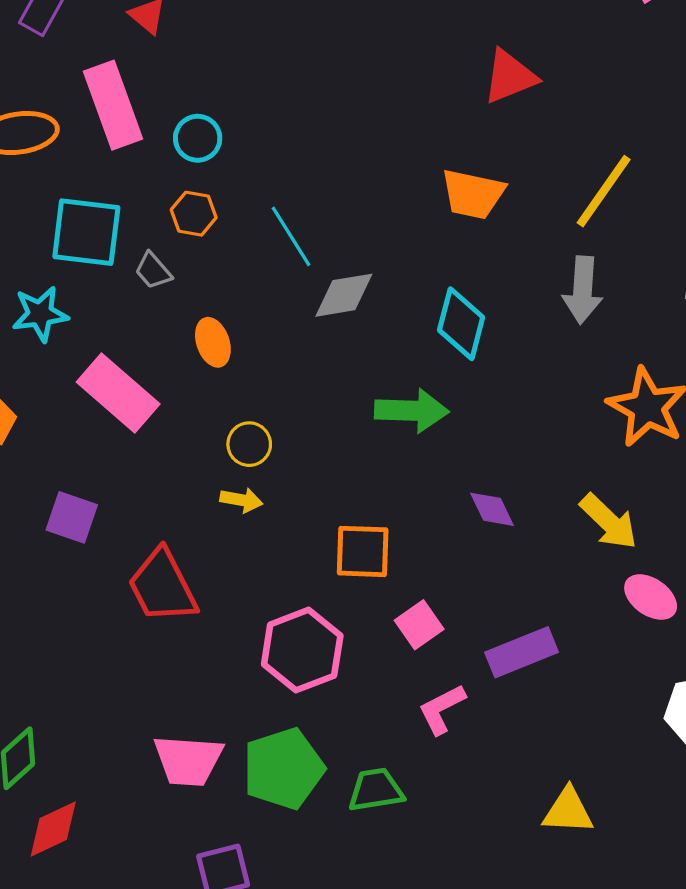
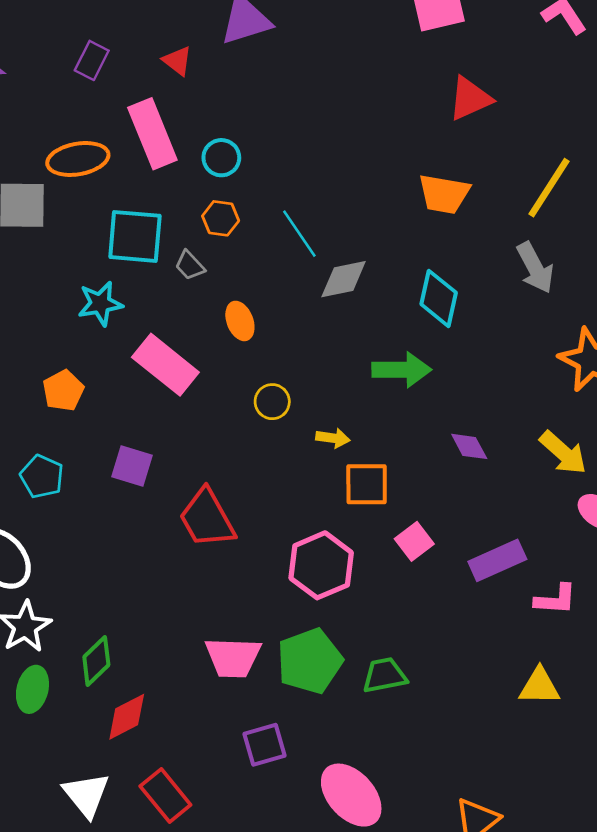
gray arrow: (583, 290) -> (535, 268), turned -30
yellow arrow: (241, 500) -> (333, 438), moved
pink L-shape: (442, 709) -> (556, 600), moved, turned -147

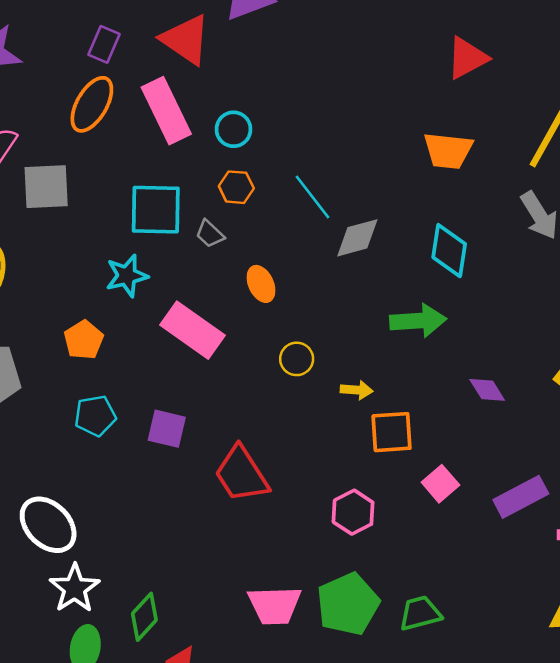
red triangle: (177, 61) -> (186, 39), size x1.8
orange ellipse: (78, 159) -> (92, 104), moved, turned -46
orange pentagon: (63, 391) -> (84, 340), moved
cyan pentagon: (42, 477) -> (95, 416), moved, turned -30
pink hexagon: (321, 565) -> (353, 512), size x0.7

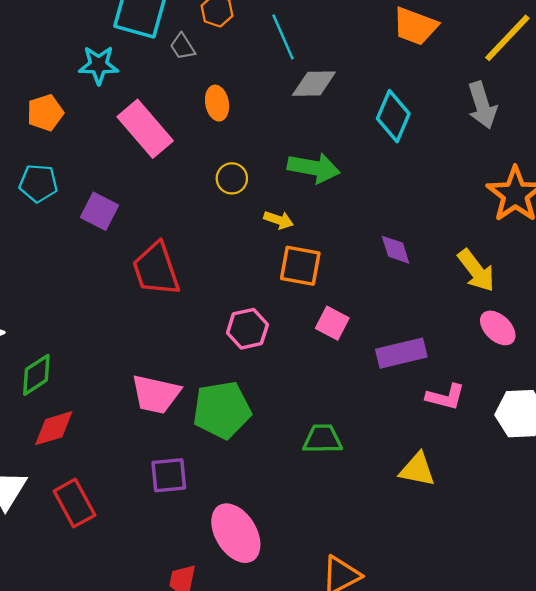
green arrow: (418, 321) -> (314, 168), moved
pink square: (440, 484) -> (332, 323), turned -36
green trapezoid: (420, 613) -> (323, 439), moved

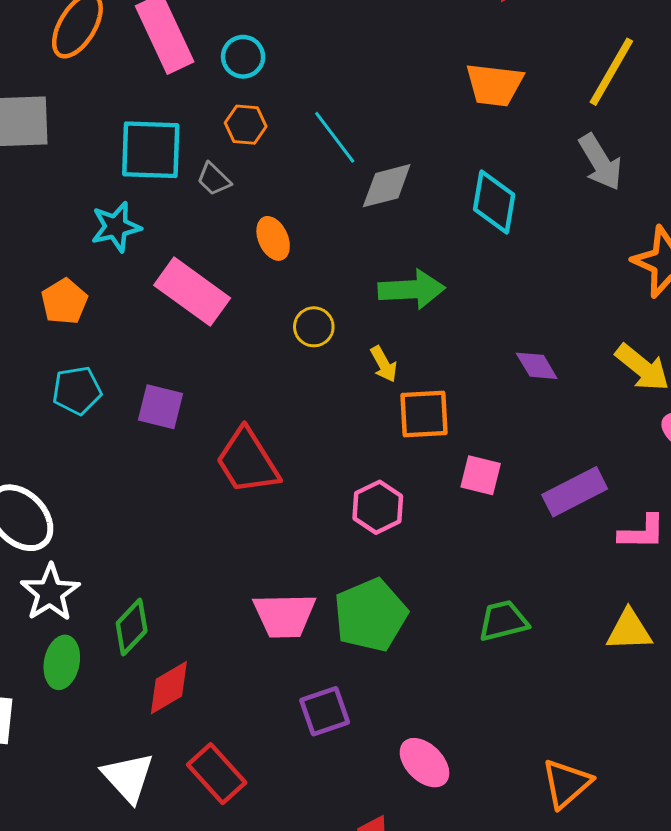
yellow arrow: (279, 220) -> (384, 364), turned 56
pink ellipse: (236, 533) -> (424, 763), size x0.7

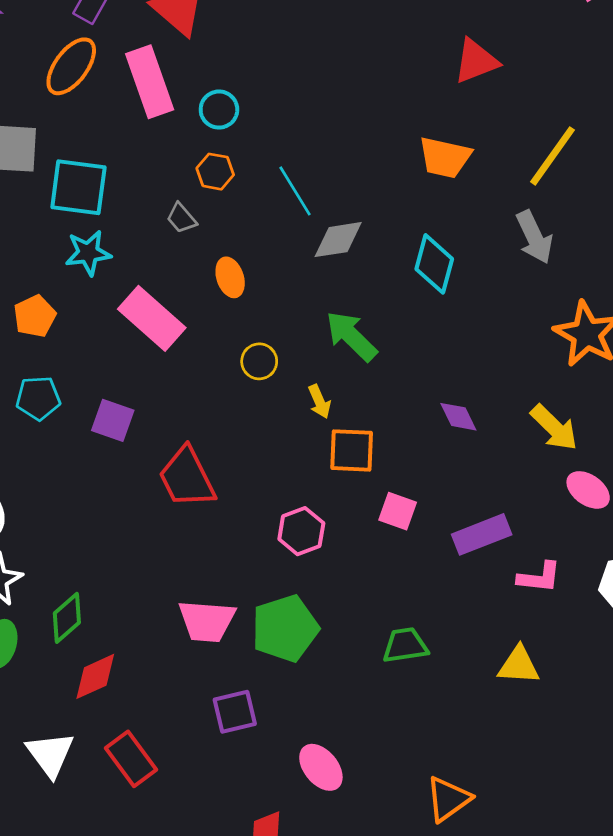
cyan square: (151, 150) -> (78, 187), moved
green arrow: (412, 289) -> (351, 336), turned -138

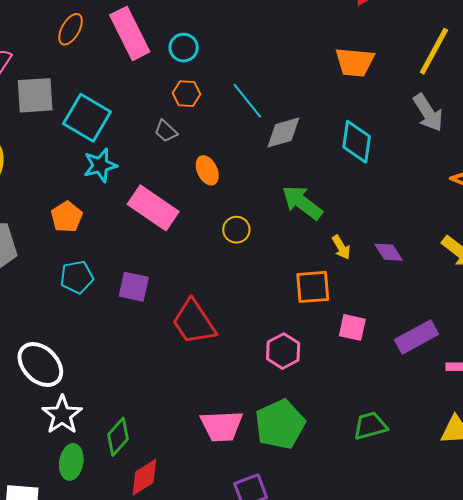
orange ellipse: (71, 66) -> (71, 29), size x0.7
cyan square: (78, 187) -> (87, 118), turned 30
yellow arrow: (319, 401) -> (341, 247), moved

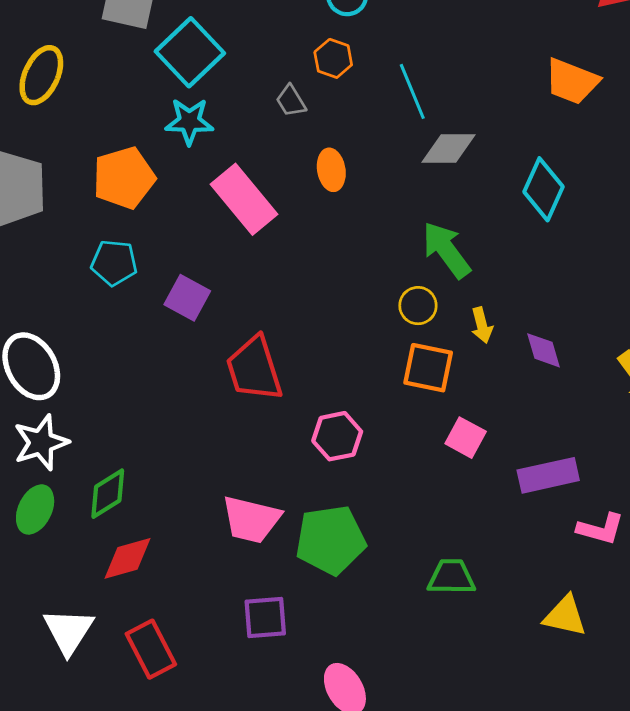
orange pentagon: (67, 217) -> (124, 178), size x1.4
yellow circle: (236, 230) -> (418, 306), moved
pink hexagon: (283, 351) -> (337, 436), moved

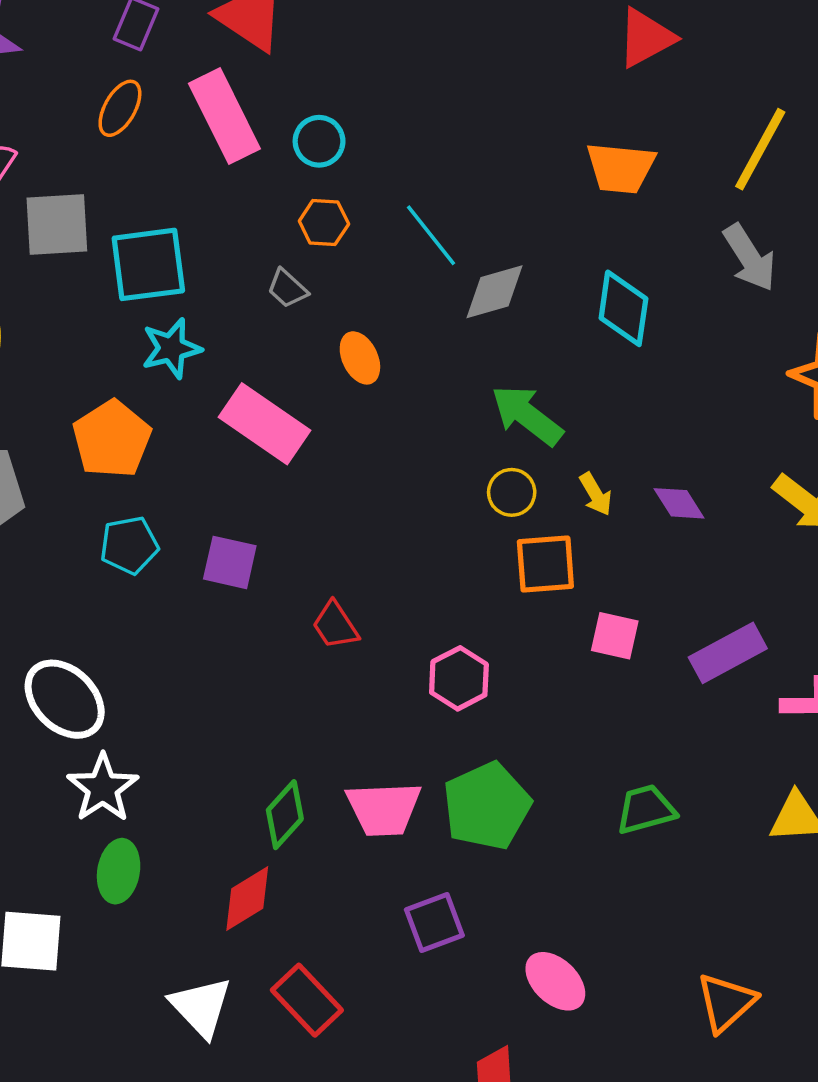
cyan square: (190, 52) -> (148, 264), turned -38
red trapezoid: (254, 369) -> (335, 625), size x0.6
green diamond: (108, 494) -> (285, 815), moved

